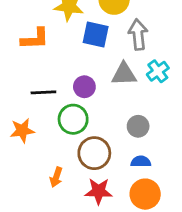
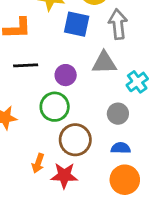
cyan cross: (158, 71) -> (137, 82), moved
black line: (43, 92) -> (26, 65), moved
red star: (99, 191) -> (64, 176), moved

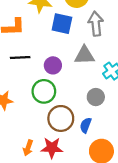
blue semicircle: (121, 148) -> (86, 125), moved, turned -70
orange arrow: (38, 163) -> (28, 148), moved

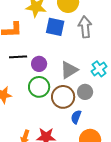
gray triangle: (84, 55) -> (69, 70), moved, turned -30
purple circle: (53, 65) -> (39, 64), moved
brown circle: (61, 118) -> (63, 97), moved

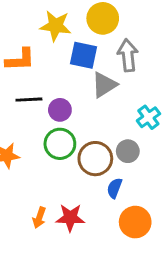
gray triangle: (69, 70) -> (104, 85), moved

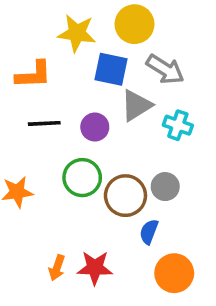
gray arrow: (128, 55) -> (165, 69), turned 128
purple circle: (60, 110) -> (95, 127), moved
cyan cross: (148, 117) -> (178, 125), moved, turned -35

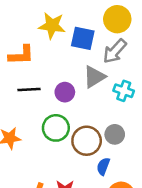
yellow circle: (135, 24) -> (117, 19), moved
blue square: (111, 69) -> (83, 38), moved
gray arrow: (165, 69) -> (115, 51), turned 100

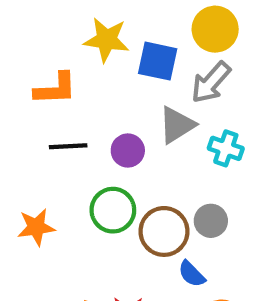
blue semicircle: (103, 166) -> (192, 274), turned -66

